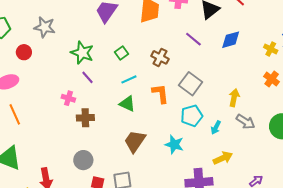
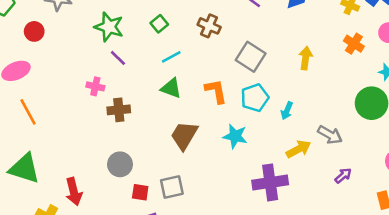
orange L-shape: (160, 94) -> (216, 91), moved
yellow arrow: (234, 98) -> (306, 58), moved
gray arrow: (245, 122) -> (330, 135), moved

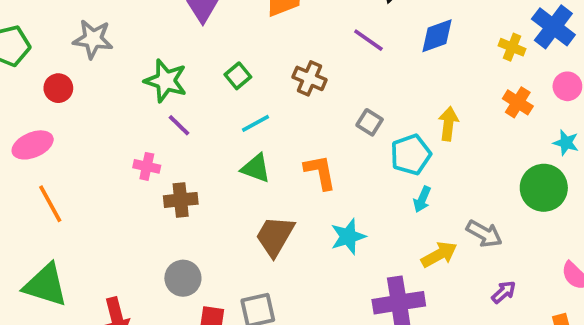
gray square: (251, 57) -> (370, 122), size x0.6
cyan pentagon: (255, 98) -> (411, 155), moved
cyan star: (235, 136) -> (348, 237), turned -30

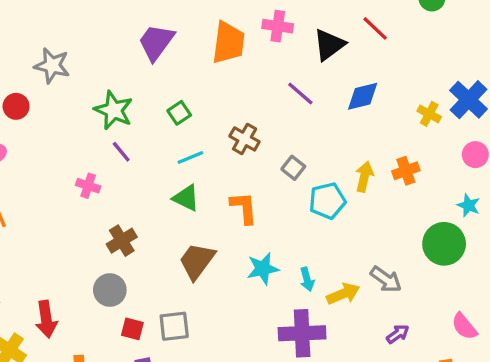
brown cross: (309, 78) -> (245, 139), moved
orange cross: (518, 102) -> (406, 171), moved, turned 32
cyan arrow: (422, 199) -> (307, 279), moved, turned -45
brown cross: (181, 200) -> (122, 241), moved, turned -32

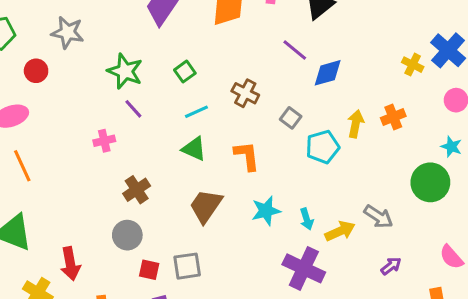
blue diamond: (363, 96) -> (328, 73), moved
pink cross: (88, 186) -> (104, 141), turned -30
purple cross: (302, 333) -> (304, 268), turned 30

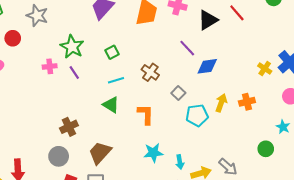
pink cross: (104, 141) -> (50, 66), moved
green circle: (430, 182) -> (266, 149), size x0.6
brown trapezoid: (206, 206) -> (100, 153), moved

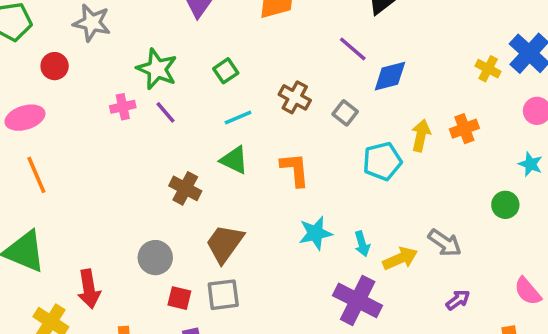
gray square: (178, 93) -> (345, 113), moved
brown cross: (69, 127) -> (185, 188), moved, turned -30

